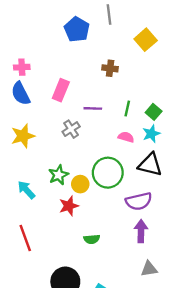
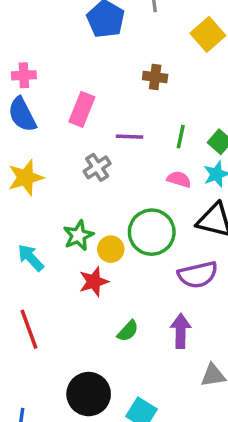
purple arrow: (141, 231) -> (181, 331), moved
green semicircle: (92, 239) -> (128, 331), turned -42

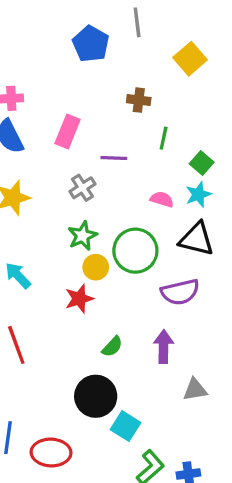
green line: (181, 137) -> (164, 138), moved
green star: (78, 236) -> (82, 236), moved
black circle: (89, 394) -> (96, 396), moved

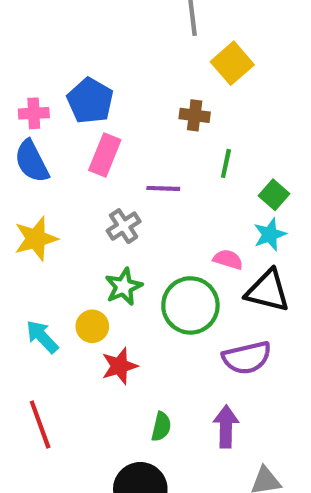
blue pentagon: (91, 44) -> (90, 101), moved
yellow square: (190, 59) -> (232, 63), moved
pink semicircle: (162, 199) -> (228, 259), moved
yellow circle: (96, 267) -> (92, 326), moved
green semicircle: (112, 347) -> (161, 427), turned -30

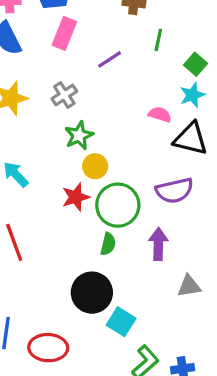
purple line: (163, 188) -> (110, 59), turned -35
gray cross: (124, 226) -> (64, 95), moved
green circle: (190, 305) -> (118, 205), moved
yellow circle: (92, 326) -> (95, 166), moved

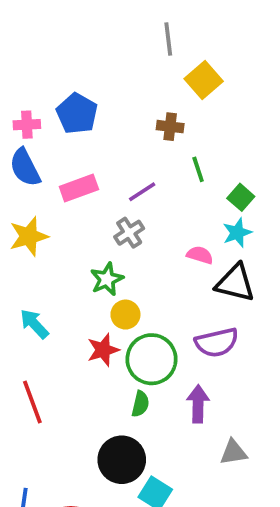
pink rectangle: (64, 33) -> (79, 188), moved, turned 48
green line: (158, 40) -> (198, 169), turned -30
gray cross: (64, 95) -> (129, 233), moved

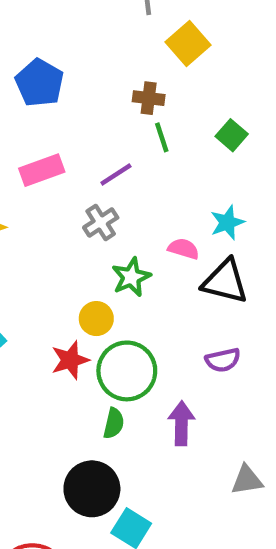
green line: (198, 169) -> (162, 137), moved
green square: (241, 197) -> (232, 135), moved
green star: (107, 279) -> (131, 277), moved
purple semicircle: (217, 342) -> (223, 360), moved, size x0.7
gray triangle: (233, 452) -> (247, 480), moved

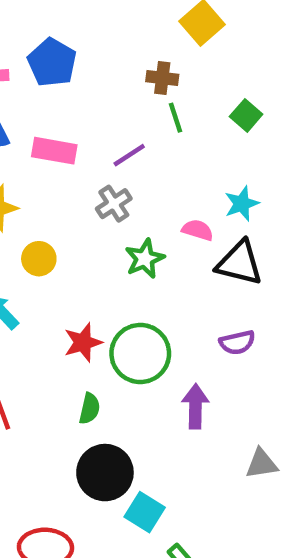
pink rectangle: (42, 170) -> (54, 151), turned 30
yellow circle: (96, 319) -> (39, 259), moved
green semicircle: (114, 423) -> (90, 409), moved

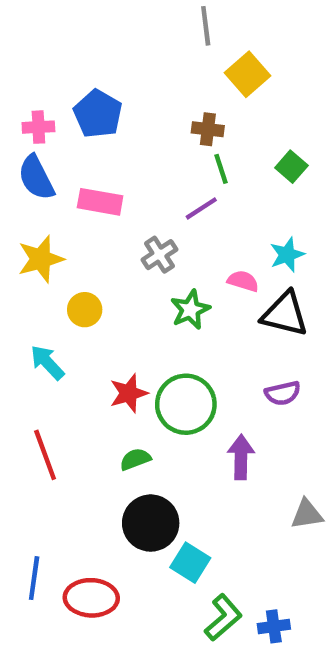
purple line: (129, 155) -> (201, 208), moved
green semicircle: (90, 409) -> (135, 459), turned -124

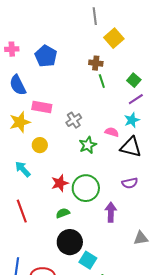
pink cross: (38, 127) -> (12, 49), moved
pink rectangle: (100, 202) -> (42, 107), moved
purple line: (201, 208) -> (136, 99), moved

